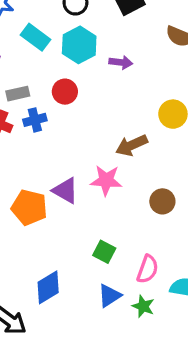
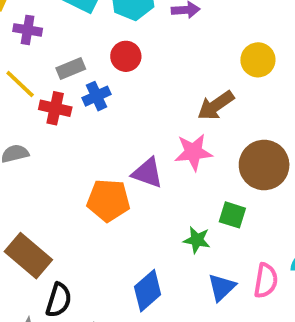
brown circle: (162, 201) -> (264, 165), size x1.6
green square: (104, 252) -> (232, 215), moved
pink semicircle: (148, 269) -> (266, 281), moved
green star: (143, 306) -> (197, 240), moved

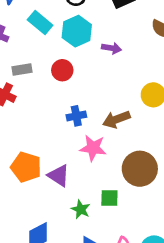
blue cross: (97, 96) -> (76, 116), moved
purple triangle: (147, 173) -> (59, 175), moved
green square: (232, 215) -> (109, 198), turned -30

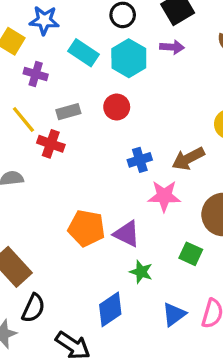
purple arrow: (111, 48) -> (172, 47), moved
green square: (109, 198) -> (191, 254), turned 30
green star: (81, 209) -> (141, 272), moved

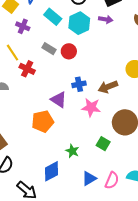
gray rectangle: (68, 112) -> (49, 49), moved, turned 40
orange pentagon: (86, 228) -> (43, 121), turned -30
purple triangle: (127, 234) -> (59, 100), moved

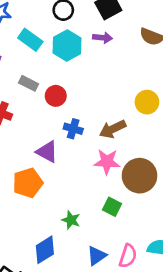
red circle: (69, 51) -> (56, 96), moved
blue cross: (79, 84) -> (73, 129), turned 32
pink star: (91, 107) -> (107, 162), moved

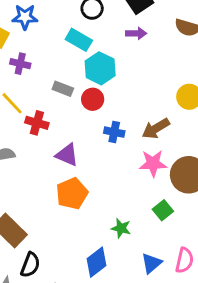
cyan rectangle: (30, 40) -> (79, 40), moved
cyan hexagon: (67, 46) -> (100, 68), moved
purple triangle: (47, 152) -> (67, 155), moved
green square: (112, 207) -> (163, 210), turned 30

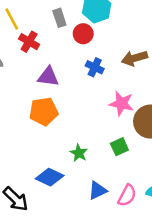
gray rectangle: (63, 89) -> (59, 18), turned 36
brown arrow: (156, 128) -> (134, 58), moved
purple triangle: (67, 155) -> (48, 77), turned -30
blue diamond: (96, 262) -> (50, 177), turned 48

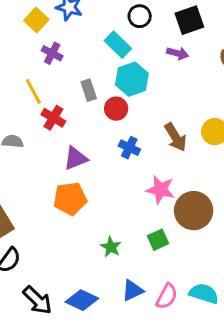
brown arrow: (134, 58) -> (176, 137), turned -105
purple triangle: (48, 77) -> (75, 158), turned -30
blue diamond: (50, 177) -> (82, 300), moved

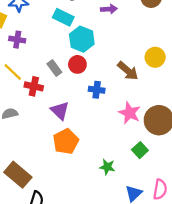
gray rectangle: (89, 90) -> (54, 68), moved
purple triangle: (75, 158) -> (60, 111), turned -36
pink star: (160, 190) -> (130, 113), turned 30

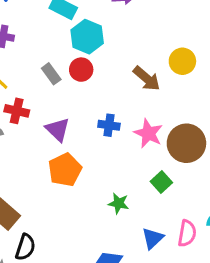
red cross: (34, 86) -> (17, 111), moved
blue cross: (97, 90) -> (109, 125), moved

